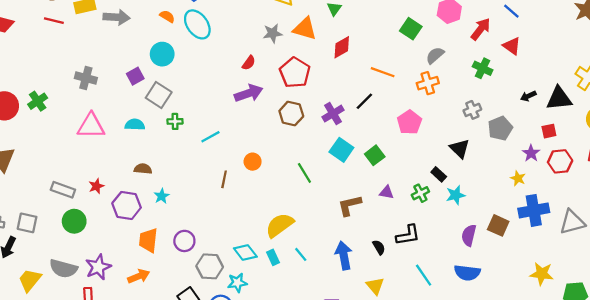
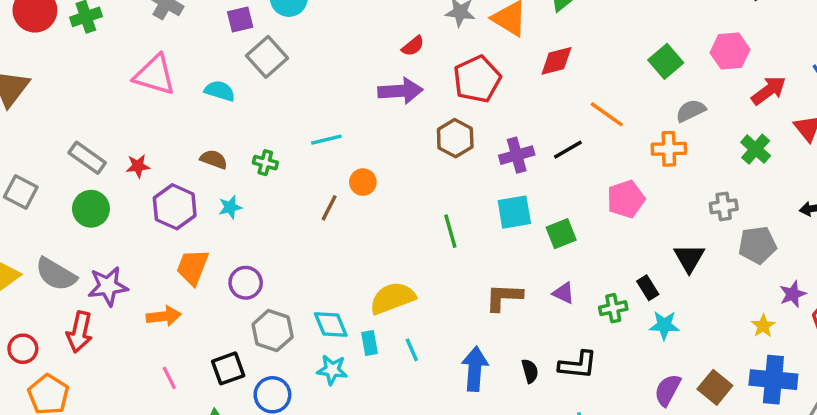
green cross: (175, 121) -> (265, 163), moved
cyan square: (341, 150) -> (514, 212), turned 30
orange circle: (253, 162) -> (363, 182), moved
cyan star: (237, 283) -> (332, 370), moved

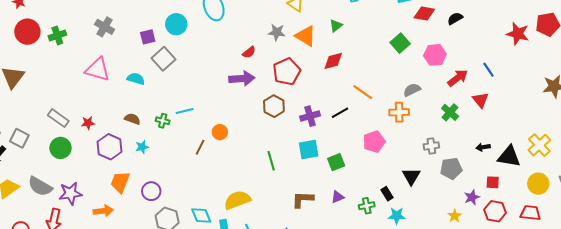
green square: (666, 61) -> (400, 43), moved
cyan line: (326, 140) -> (185, 111), moved
purple triangle: (564, 293) -> (338, 197), turned -48

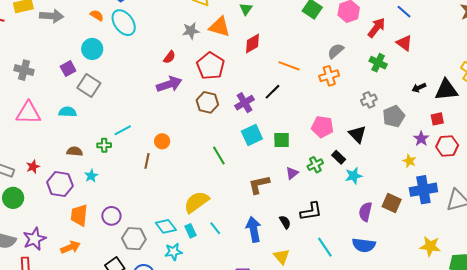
pink pentagon: (374, 142) -> (322, 127), moved, turned -30
green square: (336, 162) -> (282, 140), turned 36
green cross: (367, 206) -> (315, 165), moved

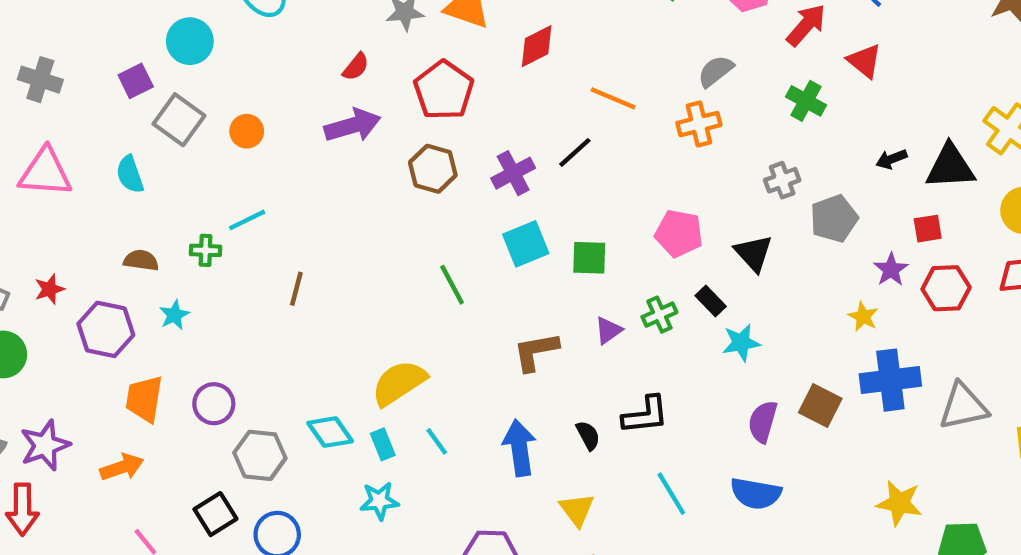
cyan semicircle: (68, 112) -> (130, 174), turned -114
orange circle: (162, 141) -> (247, 131), moved
cyan star: (173, 252) -> (379, 501), moved

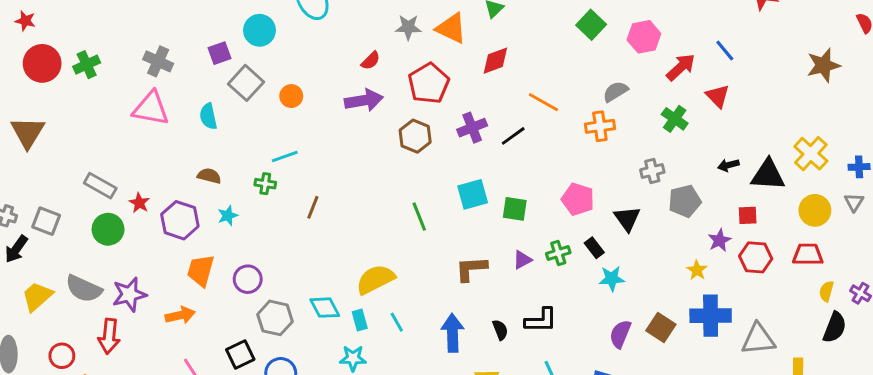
gray cross: (40, 80) -> (158, 61), moved
purple cross: (513, 173) -> (472, 128), moved
green cross: (205, 250) -> (265, 184), moved
red star: (49, 289) -> (139, 203), moved, turned -30

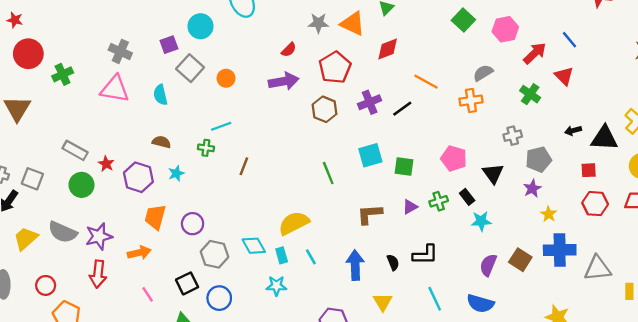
green cross: (87, 65) -> (63, 74), moved
purple star: (719, 240) -> (532, 188), moved
red arrow: (109, 336) -> (98, 274), moved

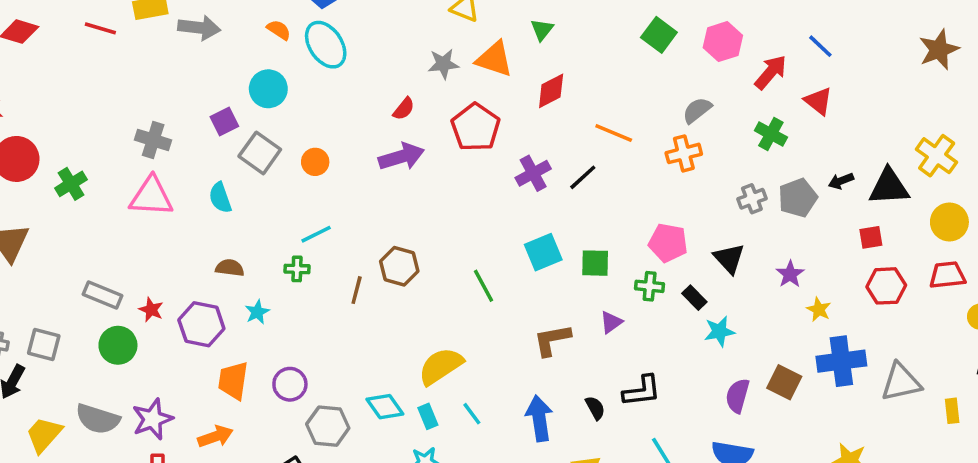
brown hexagon: (325, 109) -> (399, 266), moved
gray pentagon: (539, 159) -> (798, 198), moved
green cross: (439, 201) -> (650, 286), moved, turned 30

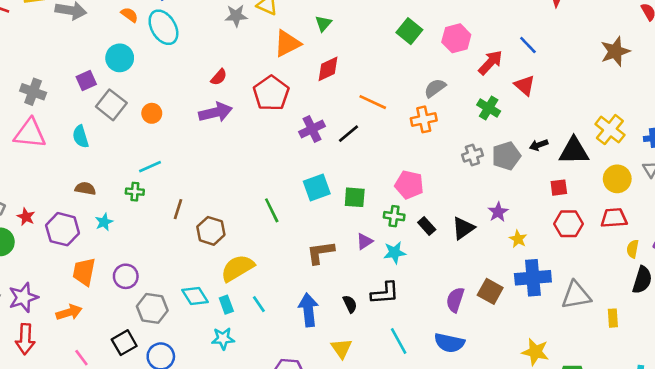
orange triangle: (494, 59) -> (287, 44), turned -48
gray star: (443, 64) -> (236, 16), moved
black triangle: (729, 258) -> (463, 228), moved, turned 35
brown hexagon: (399, 266) -> (211, 231), moved
cyan star: (719, 331) -> (395, 253), moved

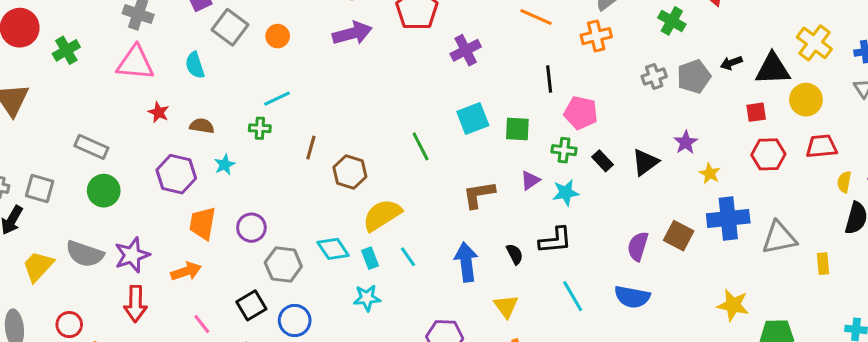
black line: (349, 134) -> (549, 79), moved, turned -55
yellow circle: (617, 179) -> (806, 100), moved
red star: (26, 217) -> (159, 112), moved

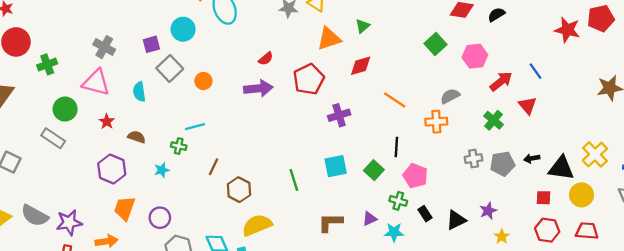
green square: (517, 129) -> (374, 170), moved, turned 30
cyan star: (225, 165) -> (162, 170), moved
green circle: (104, 191) -> (65, 109), moved

